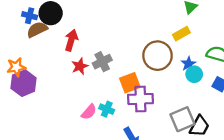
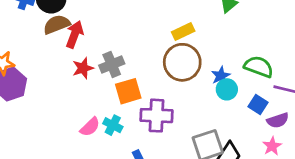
brown semicircle: (37, 30) -> (57, 24), moved
yellow rectangle: (181, 34) -> (183, 32), moved
orange square: (130, 83) -> (128, 91), moved

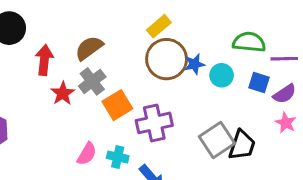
brown semicircle: (57, 24) -> (89, 48), moved
blue star: (221, 76) -> (195, 64), moved, turned 30
cyan cross: (113, 125) -> (118, 157), moved

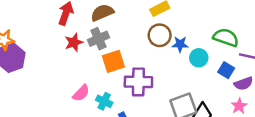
brown circle: (167, 59) -> (160, 35), size x0.7

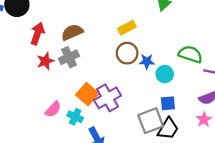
orange square: (113, 61) -> (87, 94), moved, turned -30
blue square: (226, 70) -> (168, 103), moved, turned -35
purple cross: (138, 82) -> (108, 98), turned -30

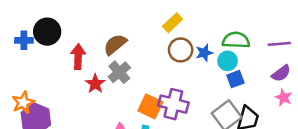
green semicircle: (190, 54) -> (236, 40), moved
purple cross: (108, 98) -> (173, 104), turned -30
blue square: (168, 103) -> (235, 79), moved

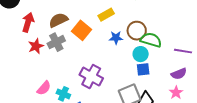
brown circle: (181, 50) -> (137, 31), moved
blue star: (204, 53) -> (116, 38), moved
orange square: (150, 106) -> (82, 30), moved

